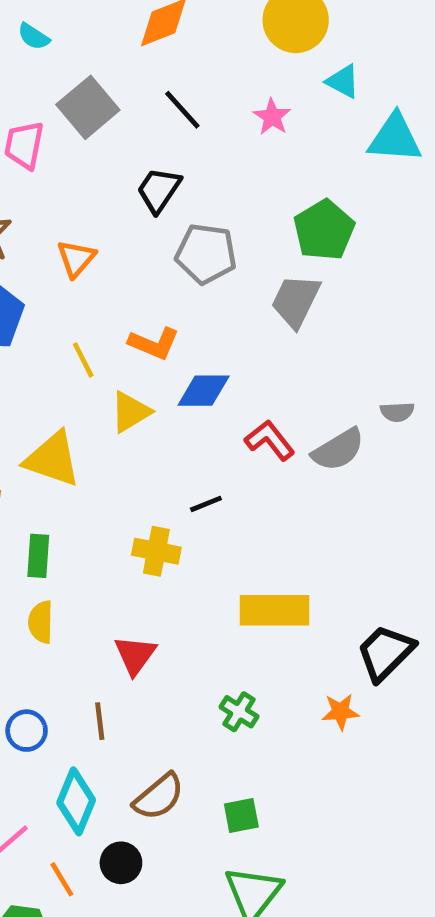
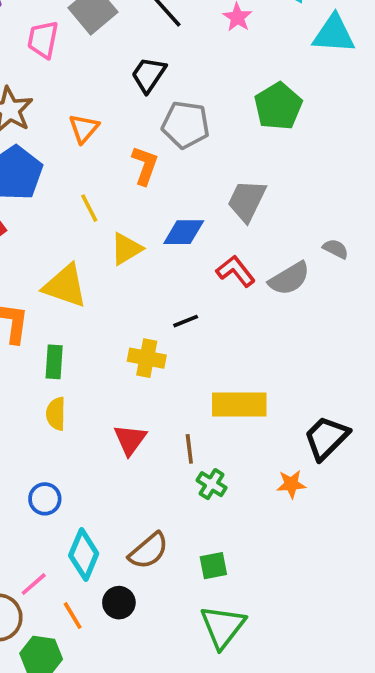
gray trapezoid: (296, 301) -> (247, 201), moved
orange L-shape: (154, 343) -> (145, 166), moved, turned -93
gray semicircle: (397, 412) -> (336, 249), turned -150
brown line: (100, 721) -> (189, 449), moved

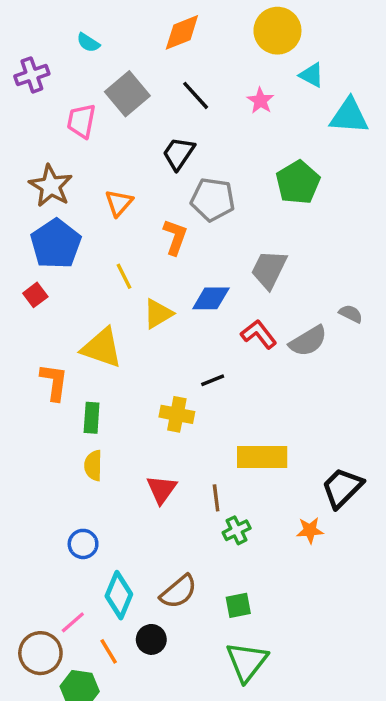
green cross: (212, 484) -> (237, 530), turned 32

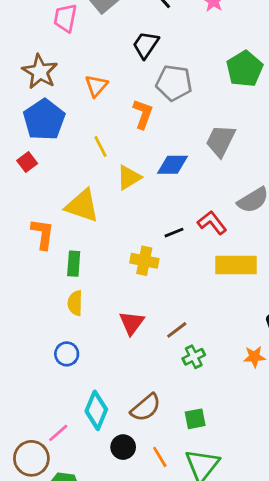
red L-shape: (259, 334) -> (212, 223), moved
yellow rectangle: (262, 457) -> (236, 265), moved
brown line: (216, 498) -> (177, 330), turned 60
blue circle: (83, 544) -> (67, 354), moved
orange line: (109, 651) -> (160, 457), moved

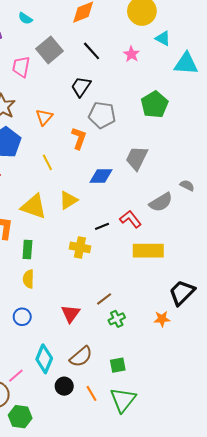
yellow triangle: (129, 177) -> (68, 200), moved
red triangle: (132, 323) -> (70, 314), moved

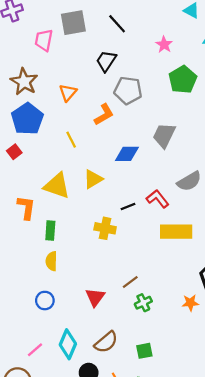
gray square: (49, 50) -> (73, 23), turned 30
pink star: (131, 54) -> (164, 45), moved
orange L-shape: (79, 138) -> (104, 115), turned 40
pink line: (16, 376) -> (35, 350), moved

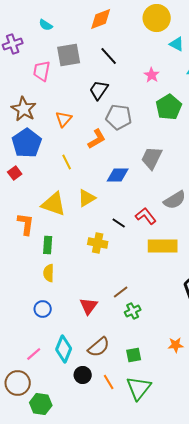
black line: (128, 206) -> (119, 223), turned 56
orange star: (190, 303) -> (176, 345), moved

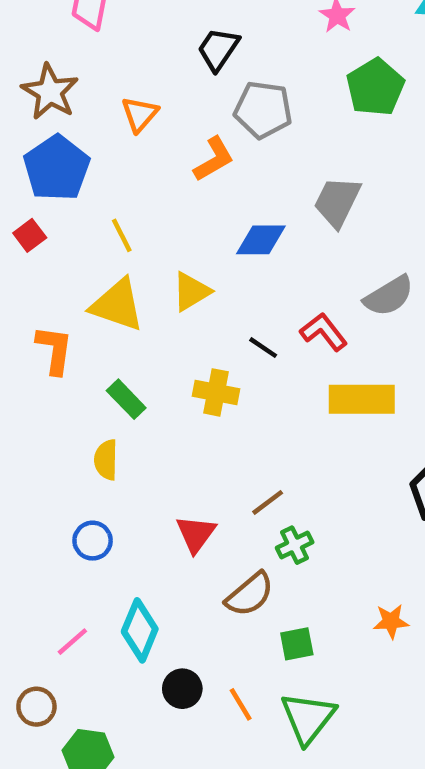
yellow line: (67, 162) -> (122, 235), moved
green rectangle: (48, 245) -> (126, 399), moved, turned -48
brown semicircle: (99, 347) -> (250, 594), moved
brown circle: (18, 383) -> (36, 707), size x0.7

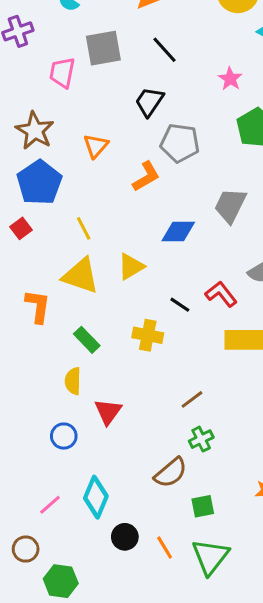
brown line: (268, 502) -> (192, 399), moved
red triangle: (196, 534) -> (108, 412), moved

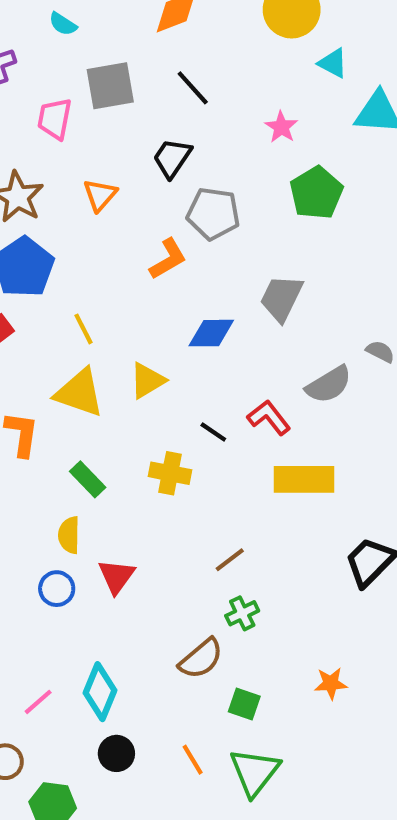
orange triangle: (96, 146) -> (100, 195), moved
blue circle: (64, 436) -> (57, 589), moved
green square: (203, 506) -> (244, 704), turned 30
black circle: (125, 537) -> (116, 753), moved

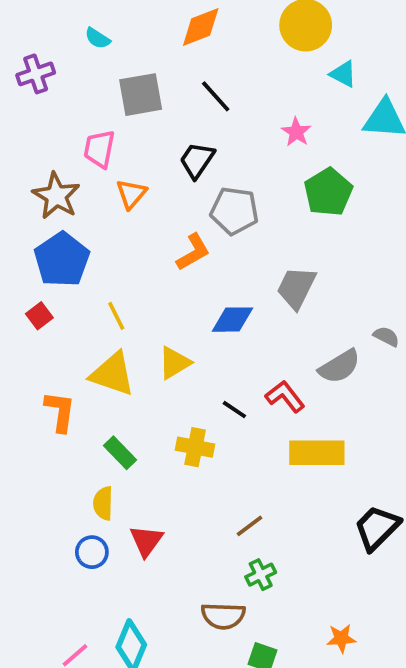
pink trapezoid: (55, 119) -> (99, 149), moved
brown semicircle: (201, 659) -> (223, 616), turned 42

